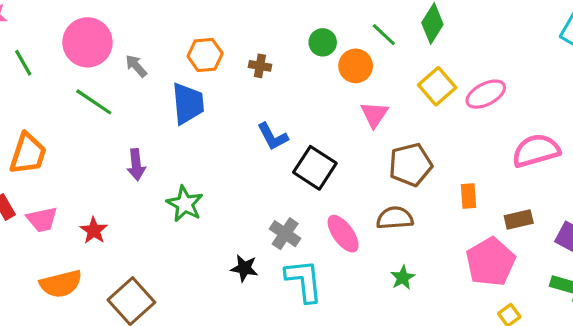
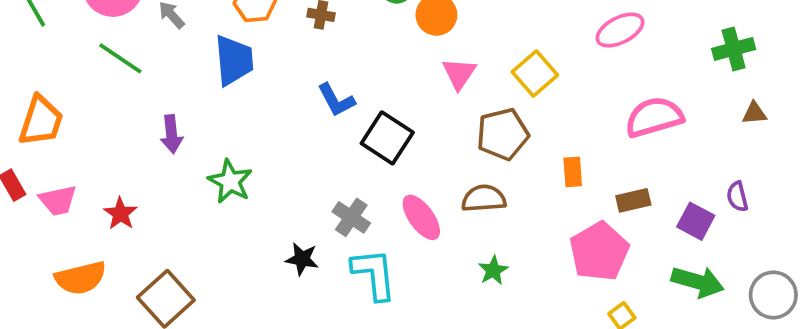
yellow square: (437, 86) -> (535, 74), moved
pink ellipse: (486, 94) -> (620, 30), moved

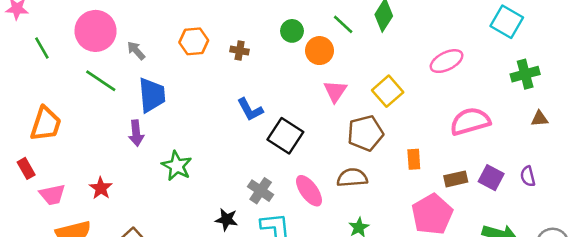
blue trapezoid: (234, 60) -> (152, 95), moved
pink trapezoid: (58, 200) -> (52, 195), moved
purple square: (696, 221) -> (491, 178), moved

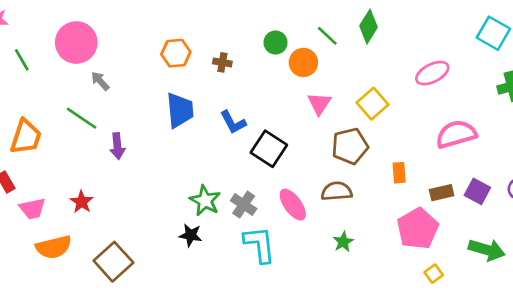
gray arrow: (136, 51) -> (100, 81), moved
green line: (101, 81) -> (82, 118), moved
blue trapezoid: (152, 95) -> (180, 110), moved
green star: (177, 166) -> (205, 201), moved
black star: (226, 220) -> (190, 235), moved

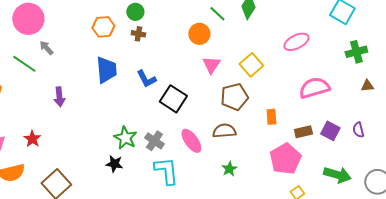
green circle: (276, 43) -> (135, 12), moved
green line: (82, 118) -> (24, 64), moved

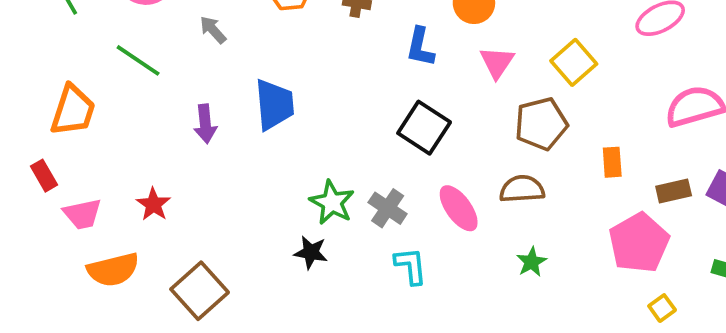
gray arrow: (46, 48) -> (213, 30), moved
blue trapezoid: (106, 70) -> (274, 105), moved
blue L-shape: (146, 79) -> (420, 47), moved, turned 40
cyan L-shape: (166, 171) -> (411, 266), size x0.7

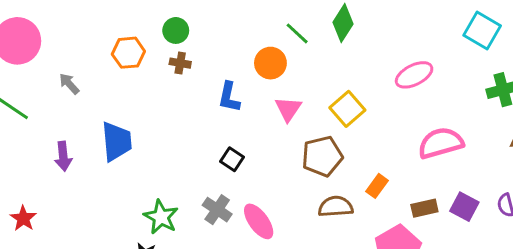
black square: (424, 128) -> (232, 159), size x0.6
orange rectangle: (612, 162) -> (377, 186), turned 40
brown semicircle: (522, 189) -> (336, 207), moved
gray cross: (388, 208) -> (217, 210), moved

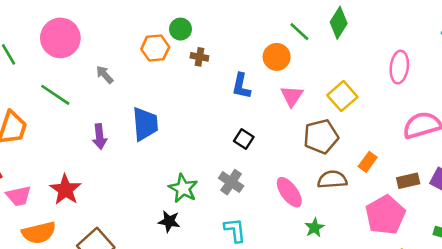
green circle: (176, 30) -> (180, 29), moved
pink ellipse: (414, 75) -> (399, 67), turned -56
red star: (23, 218) -> (65, 190), size x1.4
pink ellipse: (259, 221) -> (289, 192), moved

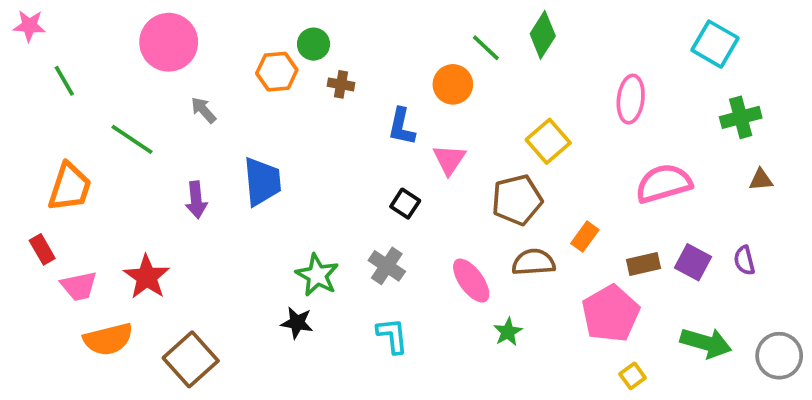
pink circle: (60, 38) -> (169, 42), moved
pink triangle: (292, 96) -> (449, 160), moved

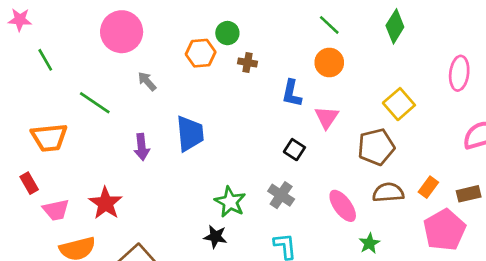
green line: (486, 48) -> (329, 25), moved
orange trapezoid: (70, 187) -> (49, 138), turned 66
orange rectangle: (585, 237) -> (428, 187), moved

